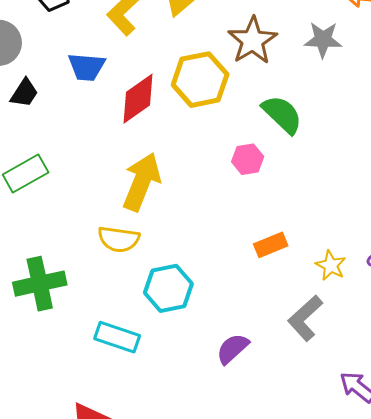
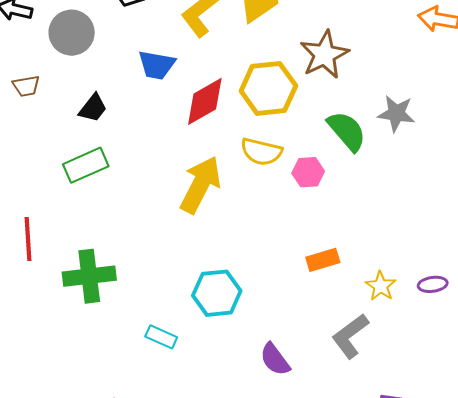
gray star: (323, 40) -> (396, 113), moved
black trapezoid: (24, 93) -> (93, 108), moved
yellow semicircle: (119, 239) -> (261, 152), moved
cyan rectangle: (117, 337) -> (161, 337), size x0.7
purple semicircle: (233, 349) -> (275, 359), turned -90

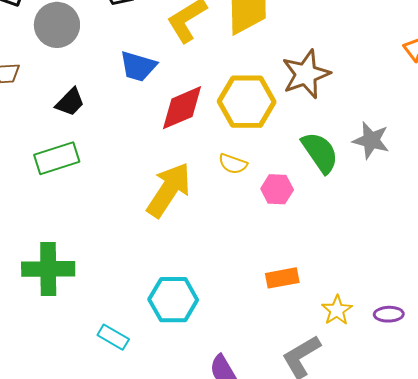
yellow semicircle: (261, 152) -> (233, 164), size x0.7

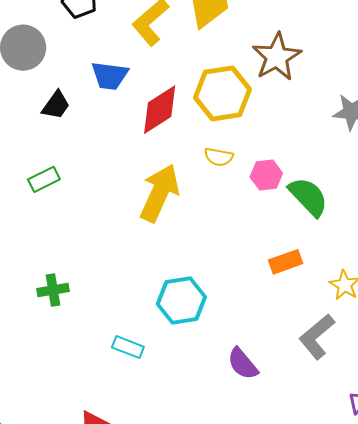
black trapezoid: (70, 102) -> (56, 105), moved
green semicircle: (320, 152) -> (308, 197), moved
green rectangle: (57, 158) -> (44, 179), size x0.7
green cross: (48, 269) -> (53, 290), size x0.6

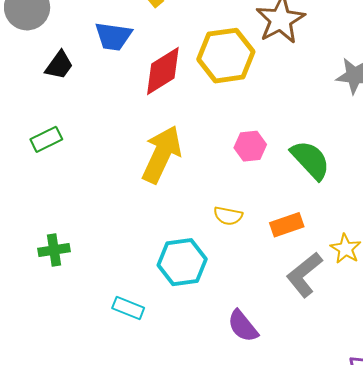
yellow semicircle: (219, 157) -> (228, 216), moved
pink hexagon: (266, 175) -> (250, 146), moved
gray L-shape: (317, 337) -> (304, 275), moved

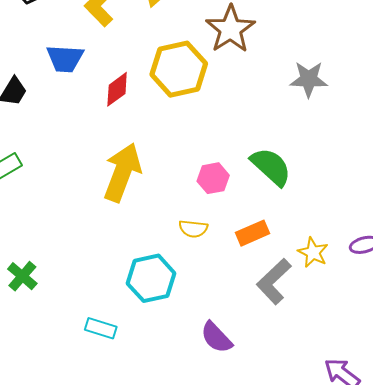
red diamond: (163, 71) -> (117, 89), size x0.7
pink hexagon: (250, 146) -> (213, 178), moved
green cross: (54, 250) -> (22, 276), turned -36

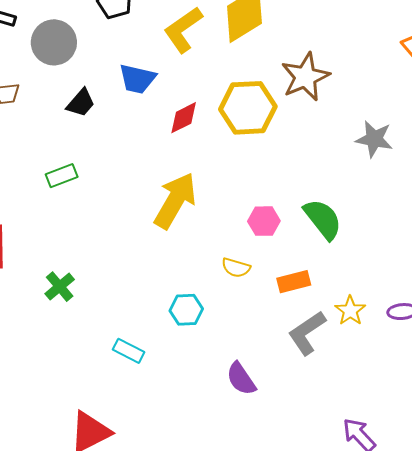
cyan hexagon: (151, 278) -> (186, 310), size x0.7

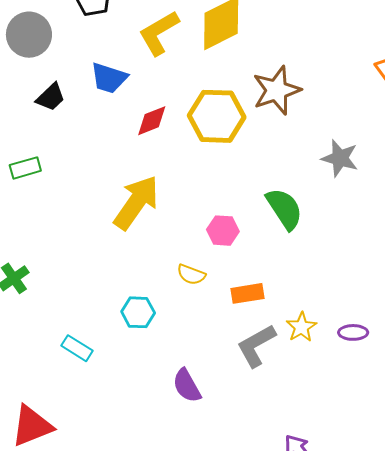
green semicircle: (323, 219) -> (284, 209), moved

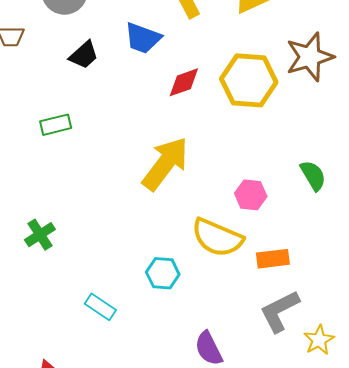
green semicircle: (284, 209) -> (313, 175), size x0.7
yellow semicircle: (191, 275) -> (217, 238), size x1.8
yellow star: (301, 327) -> (319, 340), moved

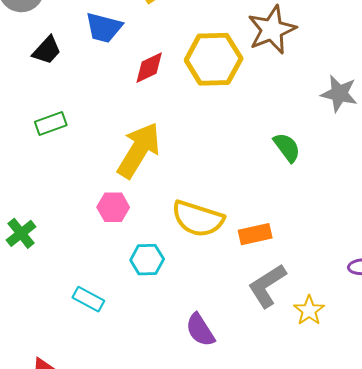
green rectangle: (56, 125) -> (51, 123), moved
pink hexagon: (251, 195) -> (113, 207), moved

